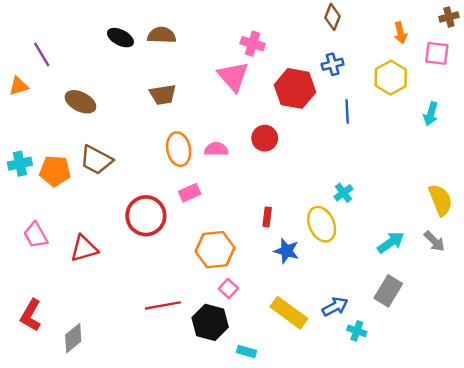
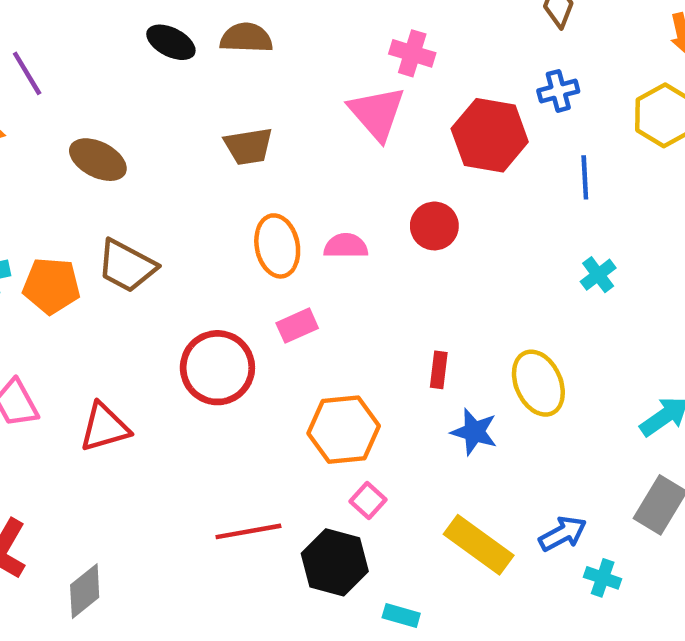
cyan cross: (343, 193) -> (598, 275), moved

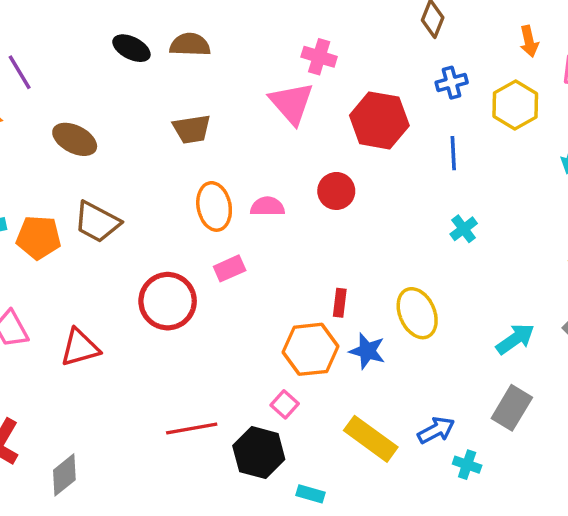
blue cross: (558, 91) -> (452, 83), moved
orange hexagon: (344, 430) -> (310, 349), moved

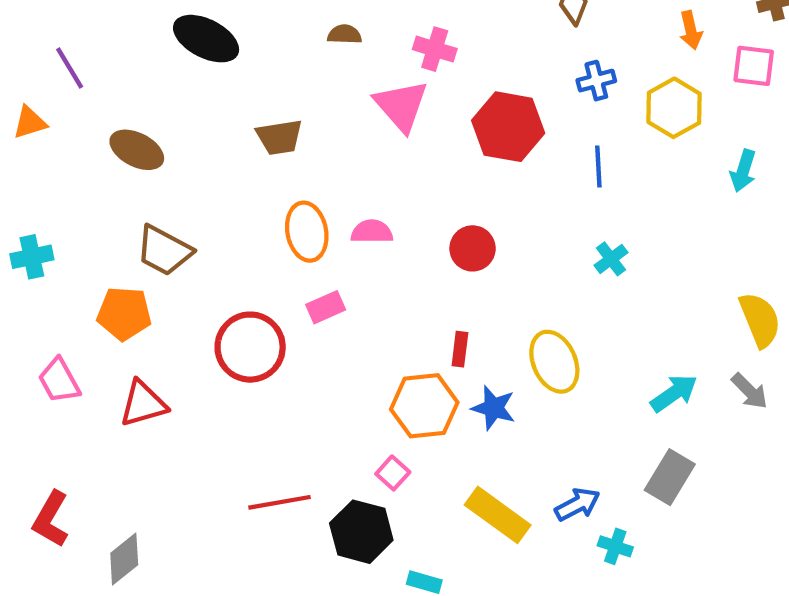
brown semicircle: (190, 45) -> (345, 34), moved, size x0.7
black ellipse: (131, 48) -> (206, 39), size x1.4
red circle: (336, 191) -> (473, 248), moved
orange pentagon: (39, 237) -> (124, 313), moved

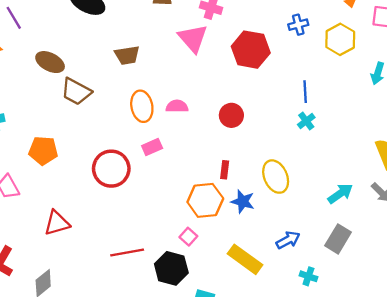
blue line: (598, 167) -> (305, 92), moved
brown trapezoid: (164, 251) -> (76, 92), moved
red triangle: (143, 404) -> (57, 223), moved
blue arrow: (577, 504) -> (288, 240), moved

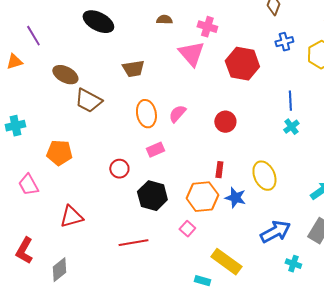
pink semicircle: (177, 106) -> (177, 114), turned -48
red circle: (111, 169) -> (119, 169), size x0.6
blue arrow: (288, 240) -> (275, 232), size x1.4
yellow rectangle: (245, 259) -> (226, 262), moved
black hexagon: (171, 268) -> (152, 196), moved

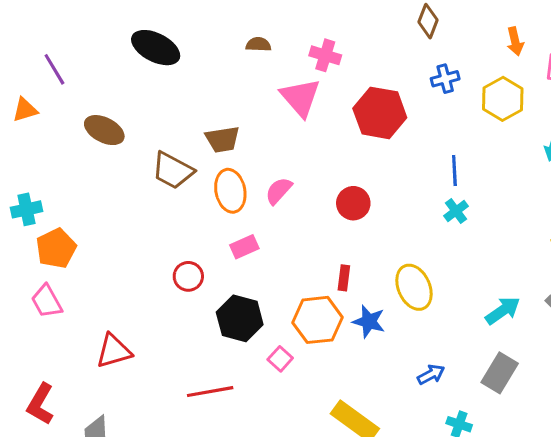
brown trapezoid: (133, 69) -> (223, 139), moved
brown trapezoid: (88, 101) -> (173, 171), moved
orange pentagon: (59, 153) -> (56, 248), moved, turned -30
pink square: (187, 229) -> (280, 359), moved
blue arrow: (275, 232) -> (431, 374), size x0.6

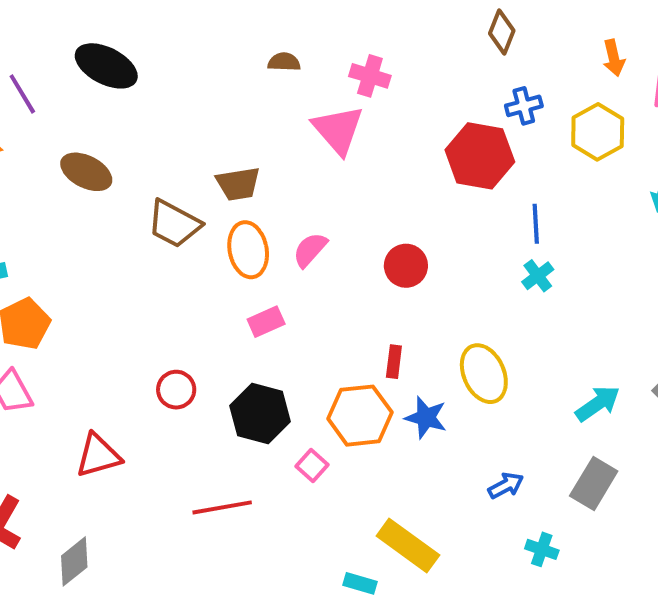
black ellipse: (156, 48) -> (106, 66), moved
red hexagon: (380, 113) -> (480, 156), moved
red circle: (188, 276) -> (176, 390), moved

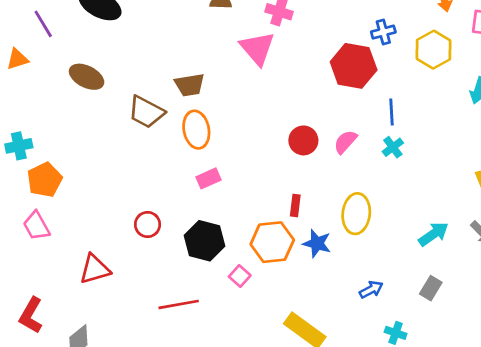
pink semicircle: (310, 250) -> (345, 142), moved
yellow ellipse: (484, 374) -> (356, 214), turned 30
gray rectangle: (594, 483) -> (431, 288), size x0.7

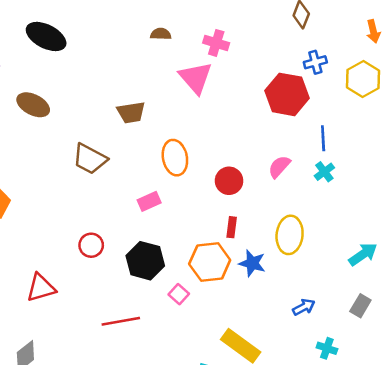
brown trapezoid: (146, 112) -> (90, 159), moved
orange ellipse: (196, 130) -> (175, 158), moved
red circle: (303, 140) -> (229, 181), moved

